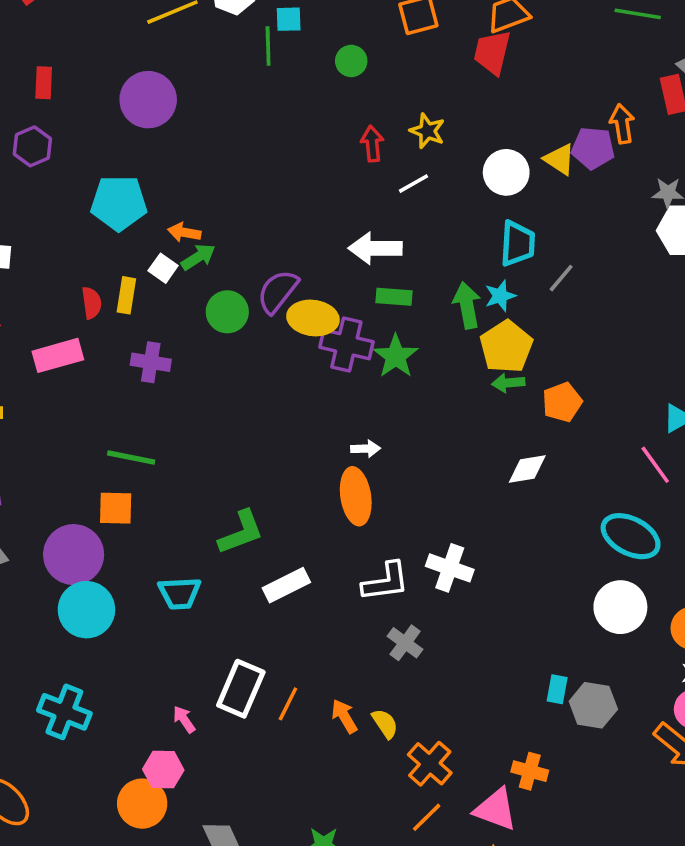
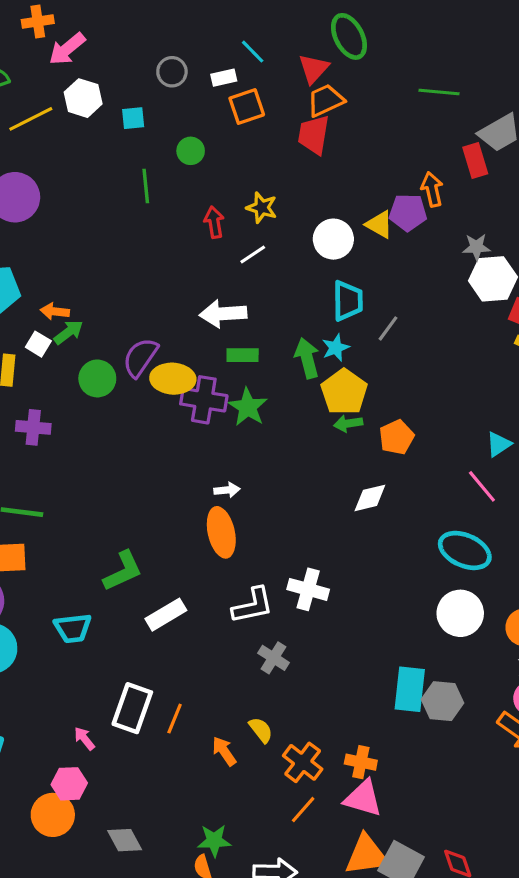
green line: (268, 46) -> (146, 186), moved
cyan rectangle: (557, 689) -> (410, 689), size x1.8
orange arrow: (344, 716) -> (224, 751), moved
orange cross: (530, 771) -> (361, 762), moved

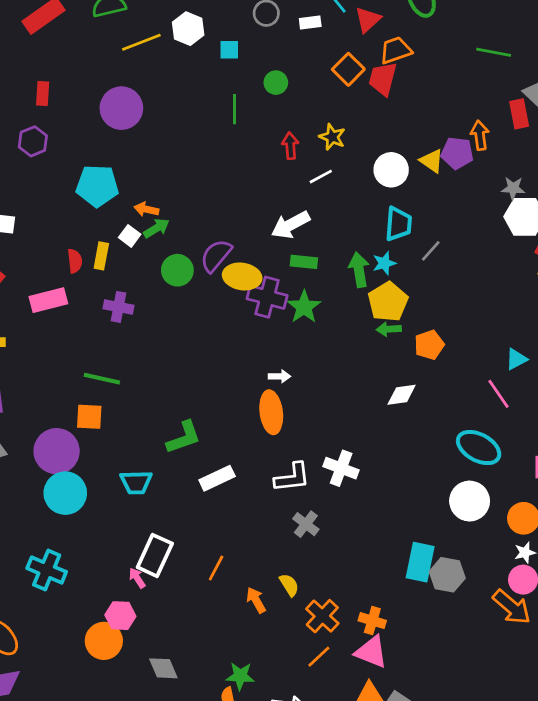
red triangle: (314, 69) -> (368, 20), moved
orange square: (247, 106) -> (348, 69), moved, turned -32
white arrow: (223, 314) -> (291, 225), turned -30
white rectangle: (132, 708) -> (155, 555), moved

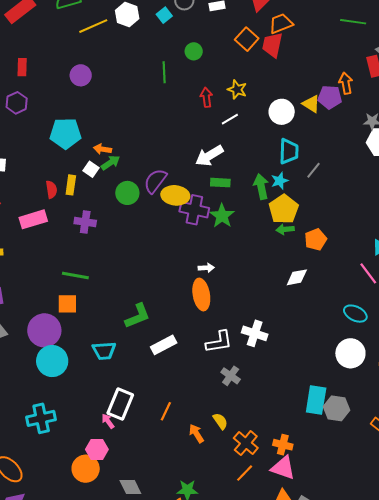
cyan square: (229, 50) -> (164, 15), moved, turned -35
purple circle: (121, 108) -> (81, 75), size x0.7
cyan ellipse: (479, 448) -> (355, 314), size x0.7
cyan cross: (47, 570) -> (41, 418), turned -32

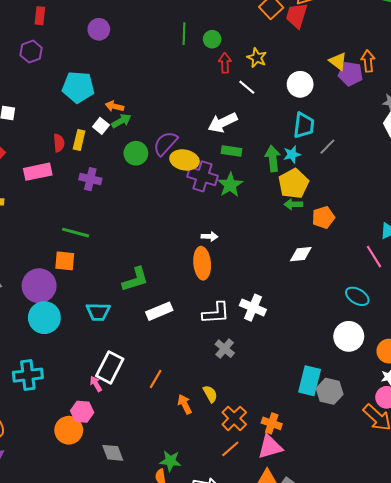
green circle: (194, 51) -> (212, 39), moved
yellow triangle: (311, 104) -> (338, 61), moved
white line: (230, 119) -> (247, 87), turned 66
pink triangle: (283, 468) -> (270, 447), turned -40

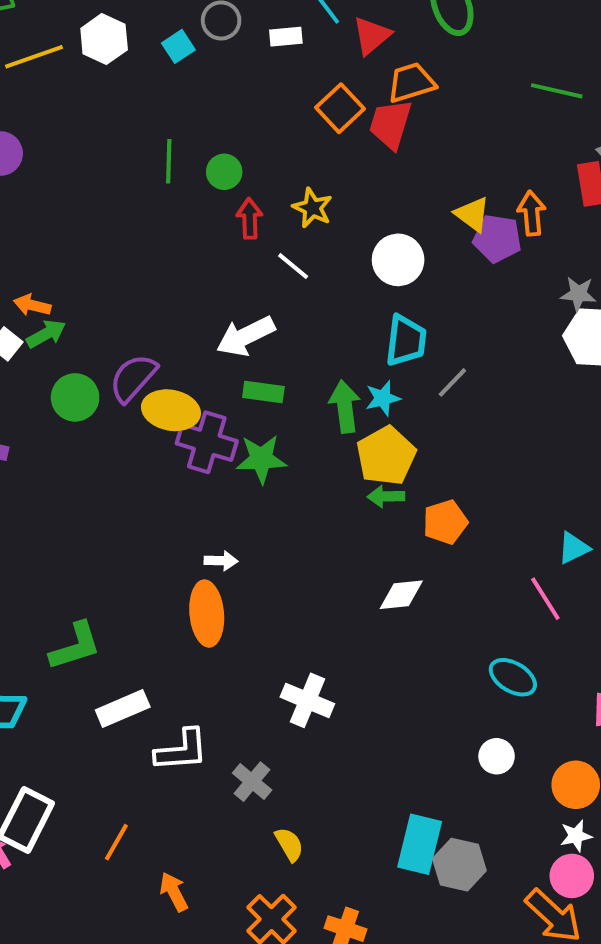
green star: (230, 185) -> (261, 459), turned 30
white L-shape: (216, 313) -> (181, 750), moved
white circle: (349, 336) -> (497, 756), size x0.6
yellow semicircle: (210, 394) -> (289, 844), moved

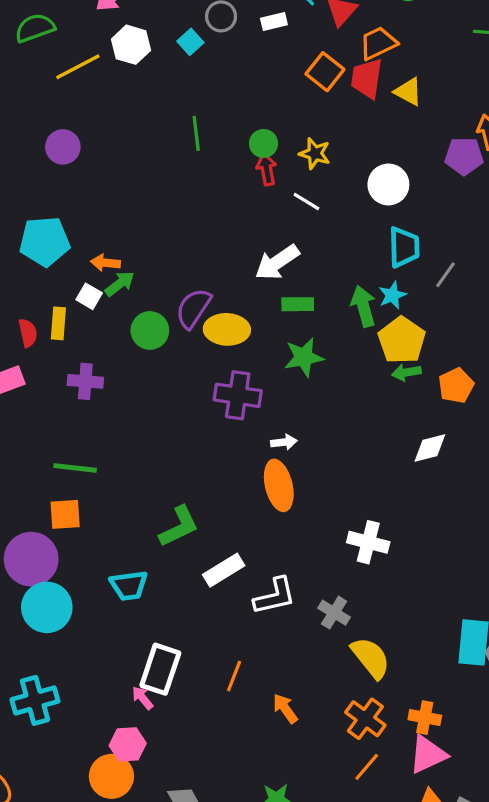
green circle: (224, 172) -> (264, 143), moved
yellow triangle: (472, 214) -> (408, 92), moved
purple cross: (207, 442) -> (238, 395), moved
yellow semicircle: (289, 844) -> (371, 658), size x1.6

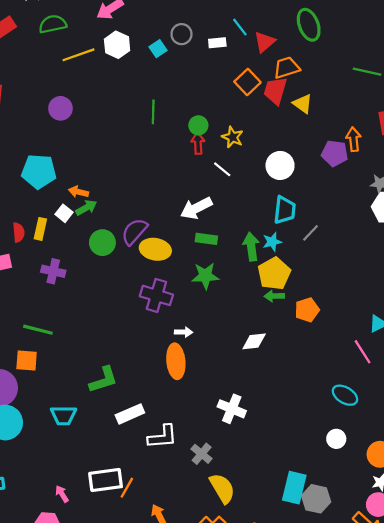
white diamond: (430, 448) -> (254, 341), moved
white rectangle: (160, 669) -> (106, 480), moved, turned 56

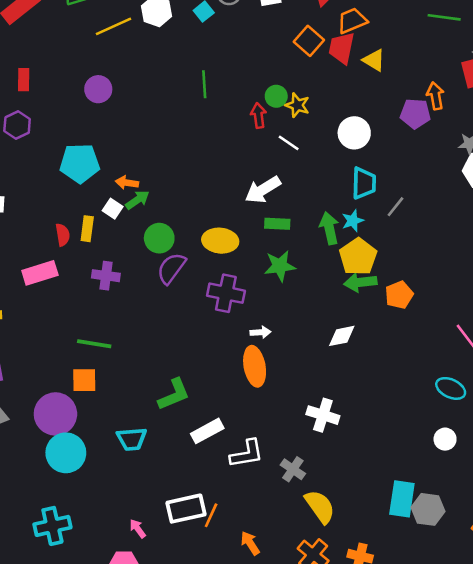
green circle: (198, 125) -> (276, 96), moved
purple semicircle: (134, 232) -> (171, 268), moved
green arrow: (274, 296) -> (360, 282), size x1.4

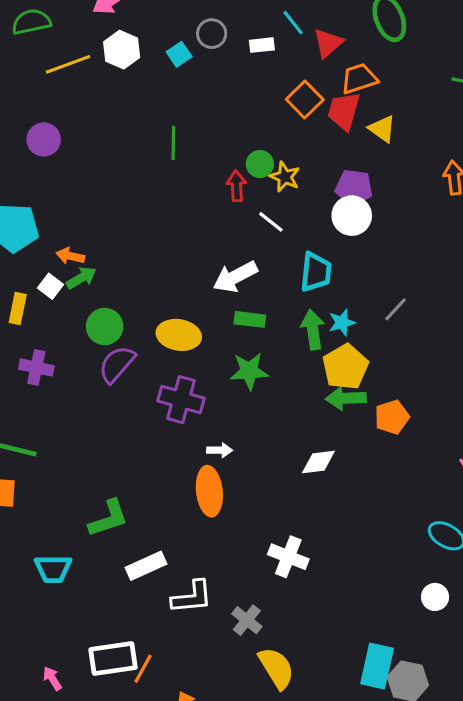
purple pentagon: (415, 114) -> (354, 188), moved
cyan trapezoid: (364, 183) -> (316, 272), moved

